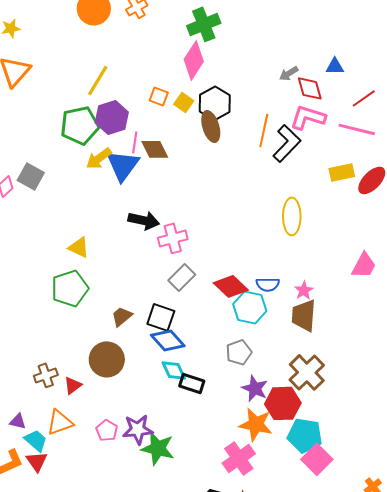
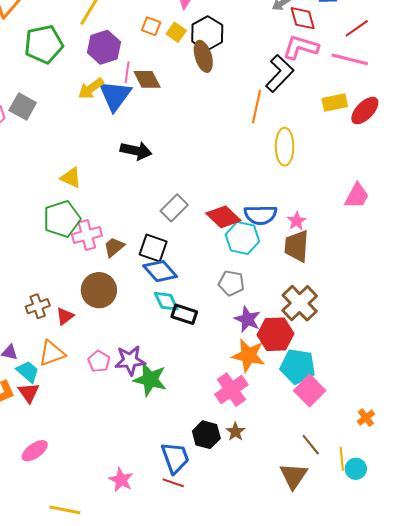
green pentagon: (80, 125) -> (44, 44), moved
orange line: (264, 130) -> (256, 107), moved
pink cross: (173, 238) -> (87, 235), moved
blue semicircle: (268, 284) -> (260, 215), size x1.4
gray pentagon: (239, 352) -> (231, 283), turned 30

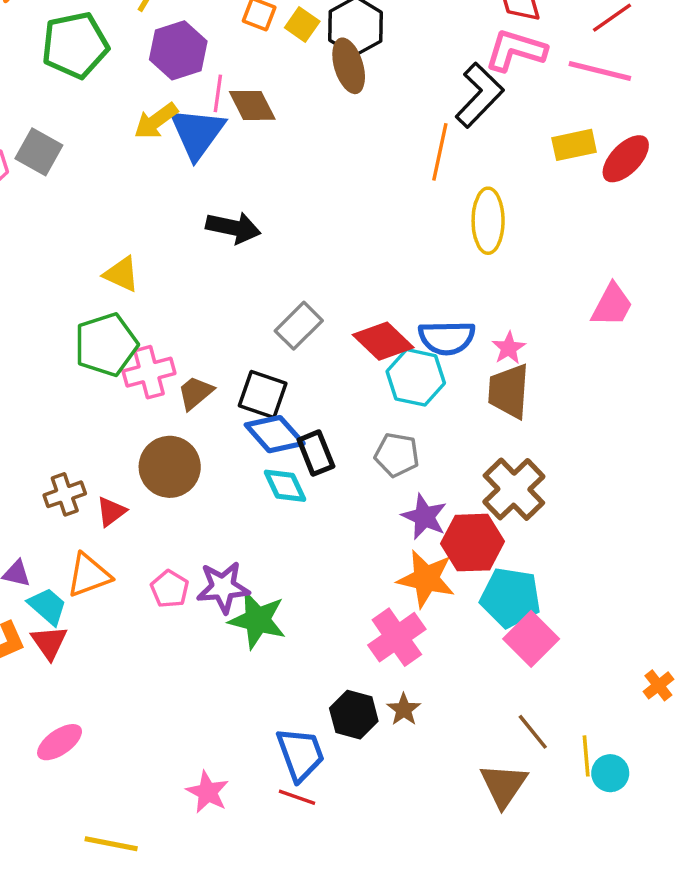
black rectangle: (184, 314) -> (316, 453), moved, turned 50
orange cross: (366, 418) -> (658, 685), moved

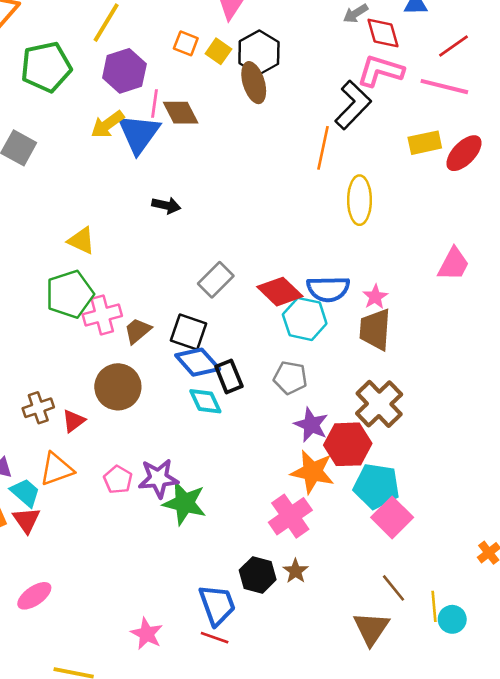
black arrow: (233, 228) -> (166, 205), size x0.7

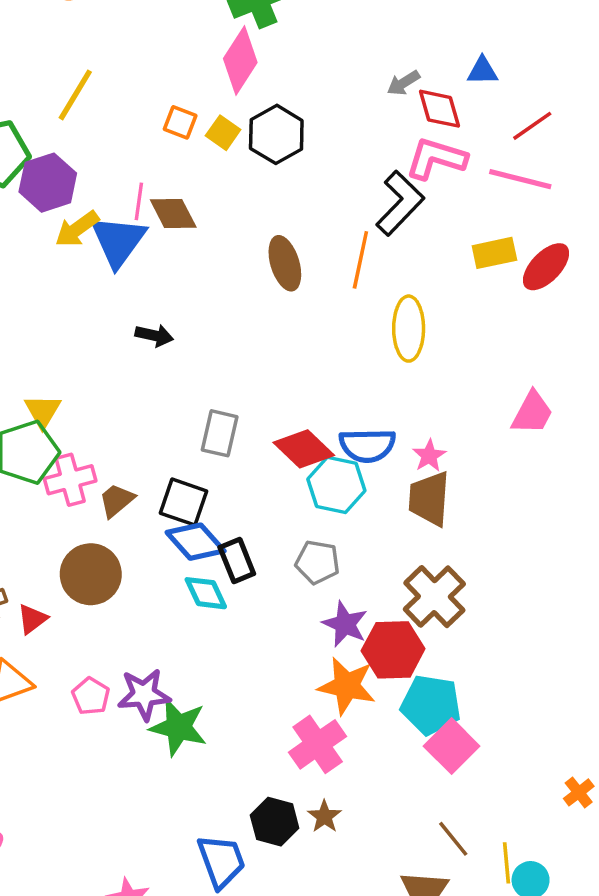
purple hexagon: (124, 71) -> (48, 183), moved
brown ellipse: (254, 83) -> (285, 263), moved
yellow triangle: (81, 241) -> (43, 411), moved, turned 36
gray rectangle: (216, 280) -> (220, 433), turned -32

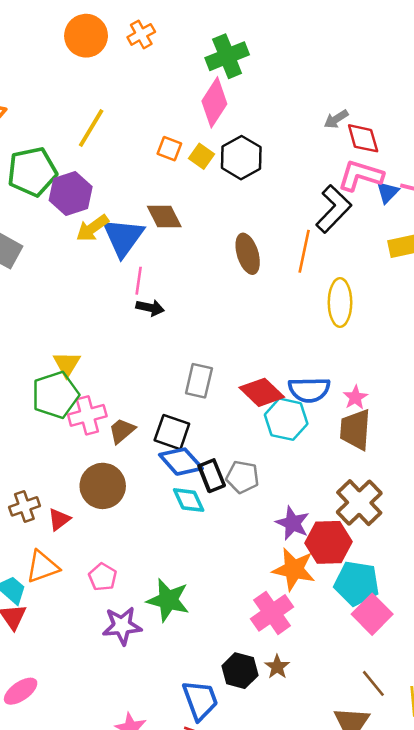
blue triangle: (482, 71) -> (387, 192), moved, turned -45
pink line: (139, 201) -> (139, 281), moved
gray pentagon: (318, 562) -> (243, 477), moved
purple star: (144, 694) -> (122, 626), moved

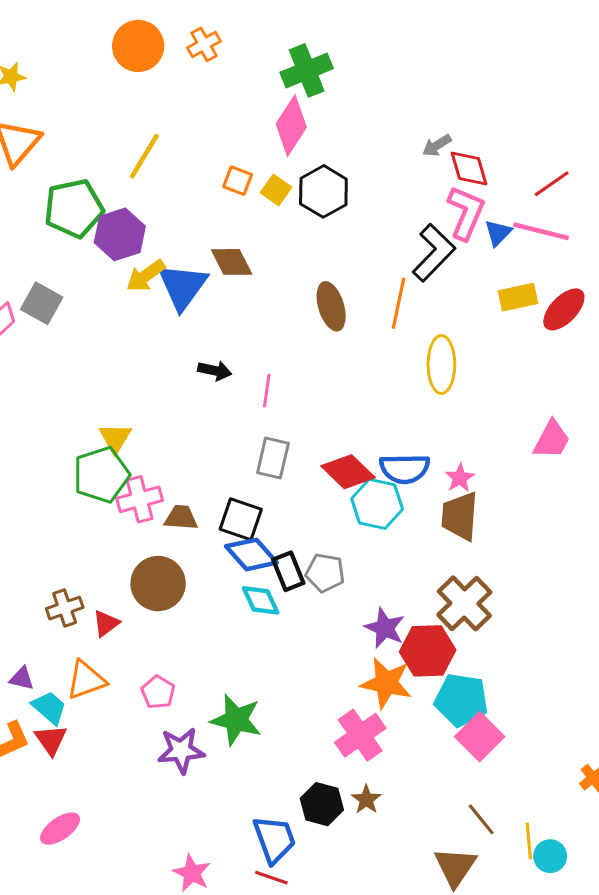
pink L-shape: (361, 176) -> (466, 213), turned 96
pink line: (139, 281) -> (267, 391), moved
brown trapezoid: (122, 431) -> (181, 518), turned 44

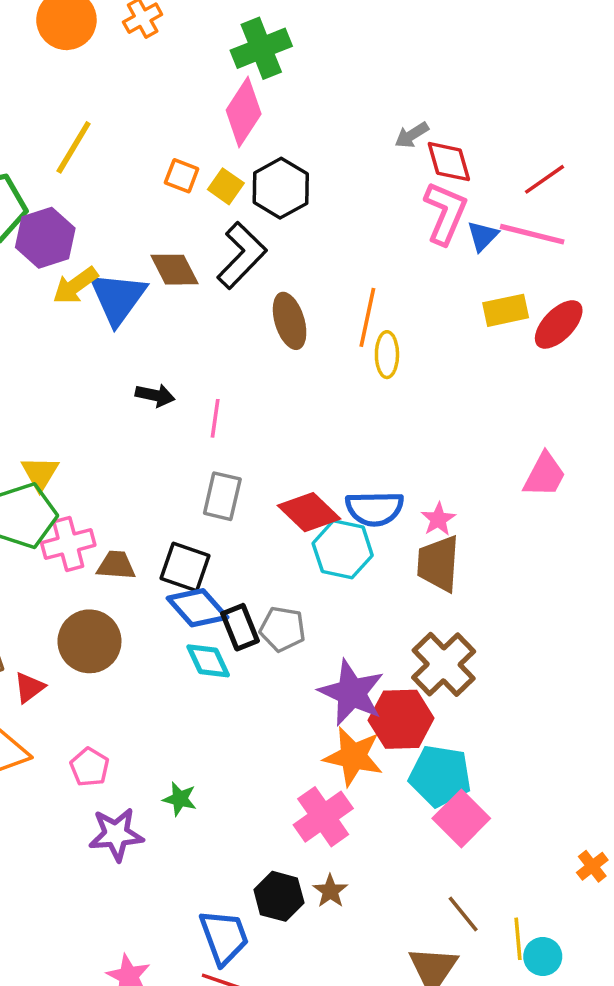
black L-shape: (434, 253) -> (242, 255), moved
yellow ellipse: (441, 365) -> (387, 355), moved, size x0.7
purple star: (385, 628) -> (352, 693), size x1.4
green star: (236, 720) -> (180, 799), size x0.6

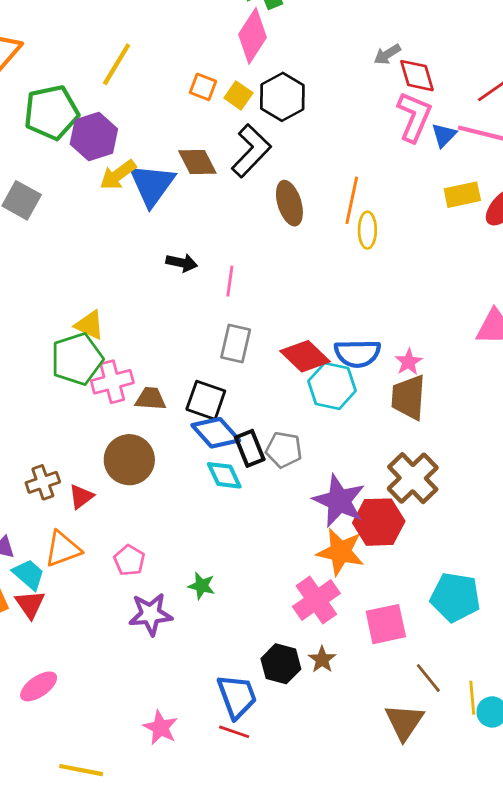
yellow triangle: (40, 473) -> (90, 325), turned -36
cyan pentagon: (440, 776) -> (455, 597), moved
pink square: (461, 818) -> (386, 624), moved, turned 33

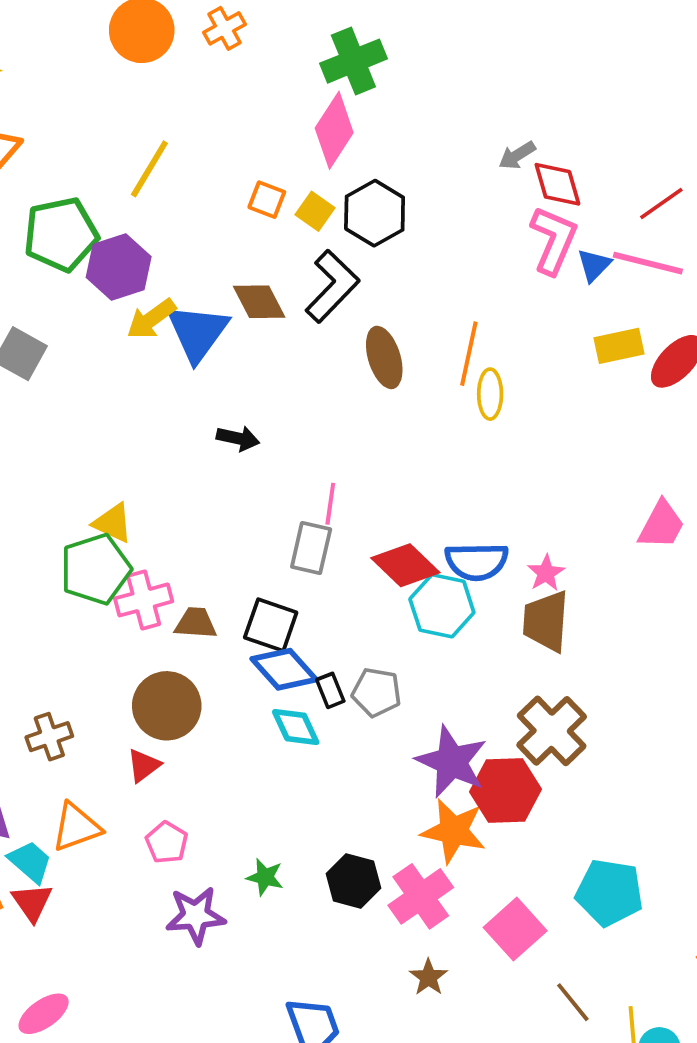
pink line: (230, 281) -> (330, 504), moved
black rectangle: (250, 448) -> (330, 690), size x0.7
red triangle: (81, 497) -> (144, 765), moved
pink square: (386, 624) -> (515, 929), turned -30
black hexagon: (281, 664) -> (353, 881), moved

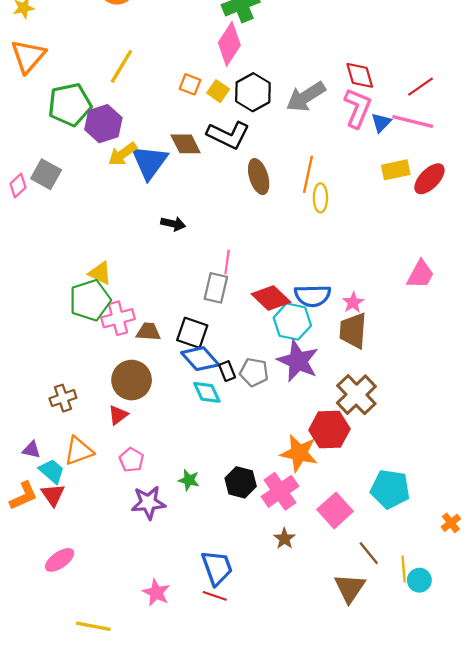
gray arrow: (517, 155) -> (306, 97), moved, size x1.8
black L-shape: (332, 286) -> (228, 135), turned 72
purple star: (452, 762) -> (298, 361), moved

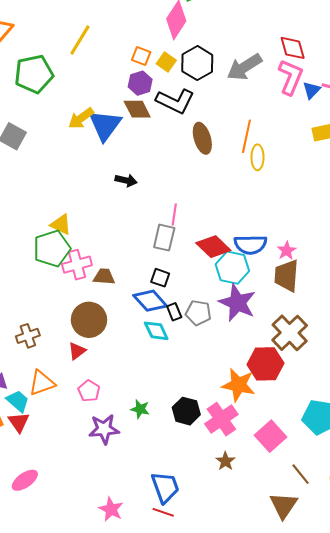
purple hexagon: (103, 124) -> (140, 83), moved, size x0.7
black square: (192, 333) -> (160, 278), moved, size x0.7

